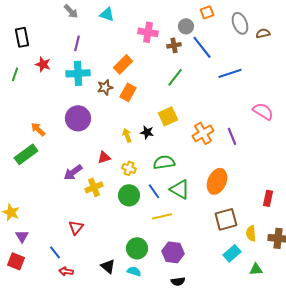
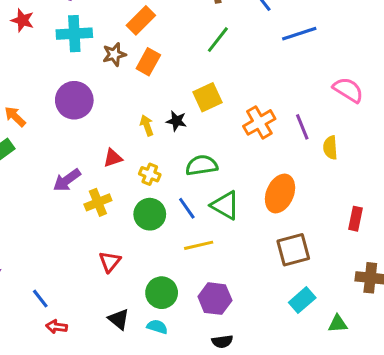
red triangle: (76, 227) -> (110, 262), moved
yellow semicircle: (251, 233) -> (330, 148), moved

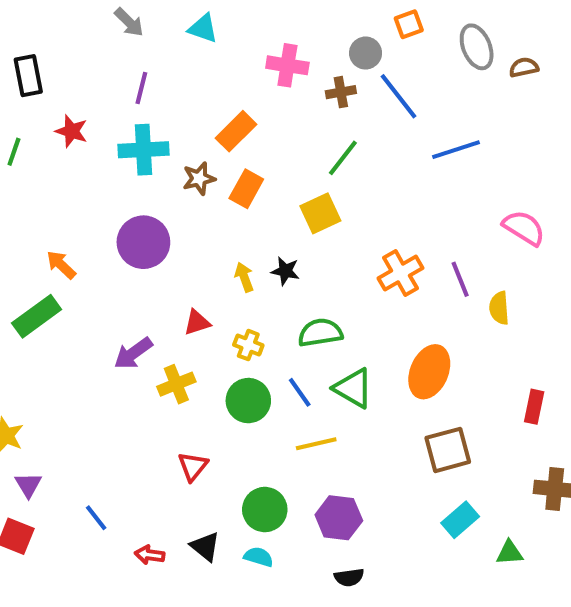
yellow square: (207, 97) -> (320, 213), moved
red arrow: (57, 327) -> (150, 555), moved

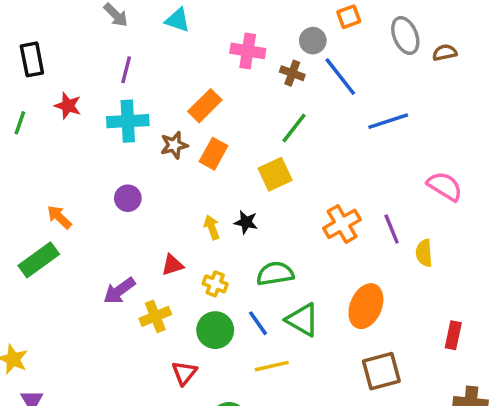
brown cross: (341, 92) -> (292, 73), turned 30
purple circle: (143, 242) -> (128, 198), size x0.6
red triangle: (193, 466) -> (184, 373), moved

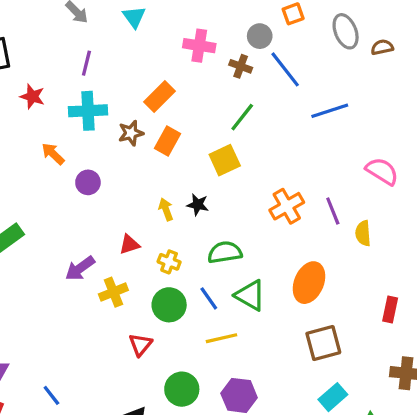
cyan triangle: (178, 20) -> (134, 17), turned 35
orange arrow: (59, 217) -> (53, 154), moved

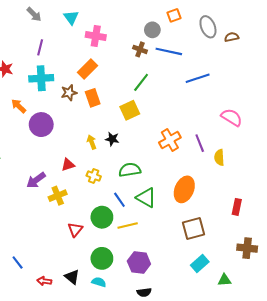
pink cross: (199, 46) -> (96, 36), moved
blue line: (285, 69) -> (169, 51), turned -40
orange rectangle: (167, 141) -> (93, 98), turned -48
purple circle: (88, 182) -> (41, 125), size x1.5
green circle: (169, 305) -> (102, 217), moved

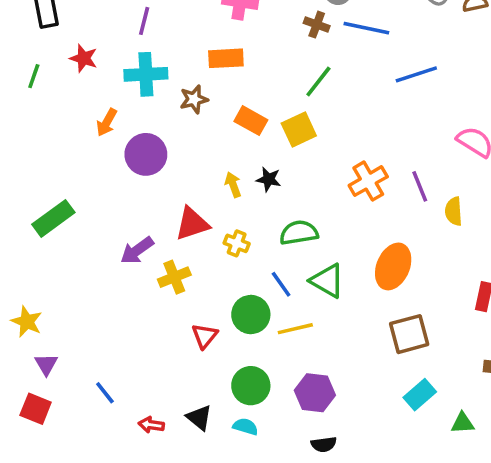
orange rectangle: (88, 69) -> (226, 58), turned 42
orange rectangle: (93, 98) -> (251, 121), moved, turned -42
orange arrow: (19, 106) -> (107, 122), turned -105
red triangle: (68, 165) -> (192, 224), size x1.5

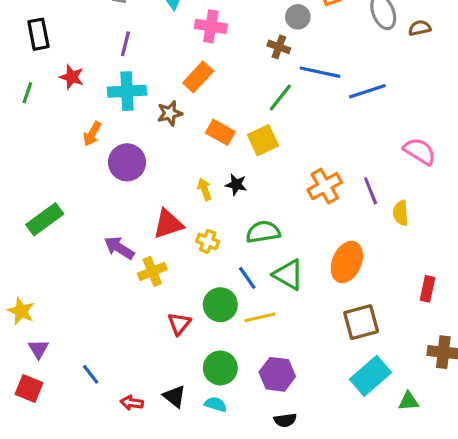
blue line: (366, 28) -> (320, 72), moved
orange rectangle: (226, 58) -> (198, 77), turned -44
purple arrow: (137, 250) -> (119, 248), turned 68
cyan rectangle: (420, 395) -> (371, 376), size x1.4

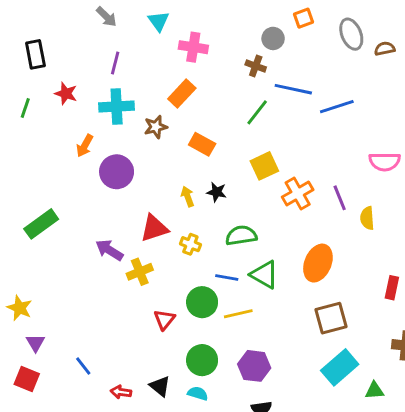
yellow square: (263, 140) -> (264, 166), moved
pink semicircle: (420, 151) -> (385, 162), turned 148
blue line: (247, 278) -> (227, 278), turned -45

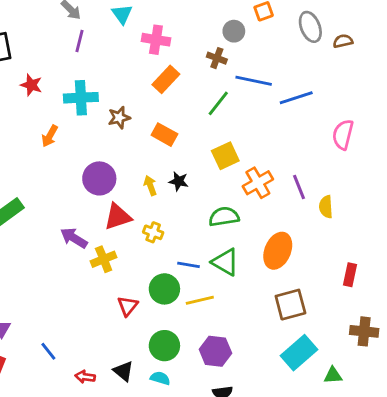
purple line: (115, 63) -> (79, 41), moved
orange rectangle: (182, 94) -> (166, 79), moved
pink semicircle: (385, 162) -> (343, 135), moved, turned 104
purple circle: (117, 172) -> (99, 178), moved
green semicircle: (241, 236) -> (224, 217), moved

